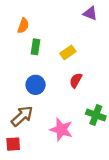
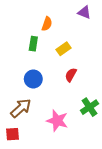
orange semicircle: (23, 26) -> (47, 24), moved
green cross: (96, 115) -> (90, 107), turned 36

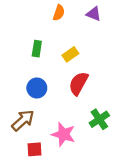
orange semicircle: (47, 24) -> (59, 13), moved
red semicircle: (71, 75) -> (79, 83), size x1.5
red square: (12, 134) -> (34, 149), moved

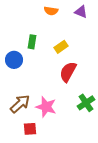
orange semicircle: (59, 13) -> (51, 11), turned 80
blue circle: (37, 88) -> (14, 60), moved
pink star: (63, 134) -> (46, 107), moved

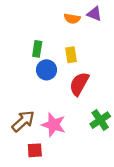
orange semicircle: (51, 11) -> (72, 19), moved
yellow rectangle: (61, 47) -> (71, 55), turned -64
blue circle: (14, 60) -> (47, 70), moved

